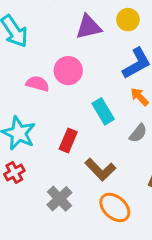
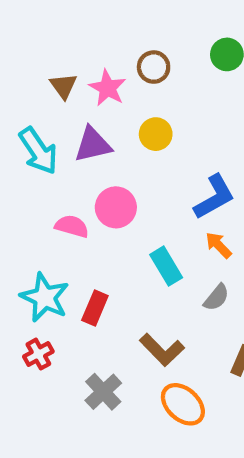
yellow circle: (128, 20) -> (156, 134), moved
purple triangle: (89, 27) -> (93, 145), moved
red rectangle: (68, 140) -> (95, 308), moved

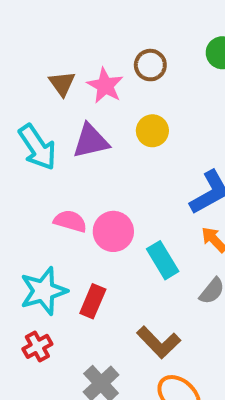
pink circle: (116, 207) -> (113, 231), moved
cyan star: (45, 297) -> (44, 291), turned 30

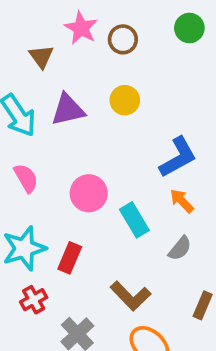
pink star: (105, 86) -> (81, 28), moved
pink semicircle: (70, 221) -> (26, 178), moved, turned 44
red cross: (37, 346) -> (34, 300), moved

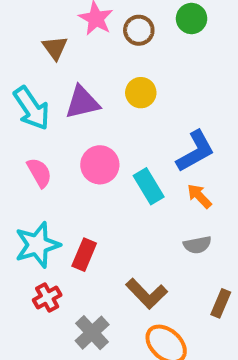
green circle: (189, 28) -> (192, 19), moved
pink circle: (89, 193) -> (100, 165), moved
cyan rectangle: (134, 220) -> (149, 186), moved
gray semicircle: (180, 248) -> (197, 245), turned 40

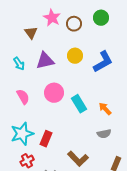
cyan arrow: (32, 108) -> (19, 64), size x0.6
blue L-shape: (195, 151) -> (103, 62), moved

